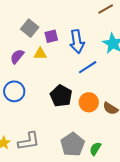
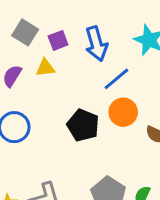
orange circle: (89, 102) -> (123, 112), moved

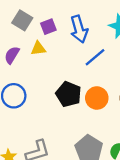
orange circle: (123, 112) -> (97, 98), moved

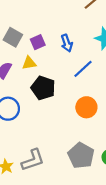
blue arrow: (79, 29) -> (67, 43), size x0.7
black pentagon: (68, 94) -> (43, 88), moved

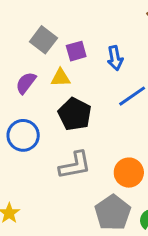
orange circle: (86, 107) -> (129, 173), moved
gray L-shape: (33, 160) -> (75, 165), moved

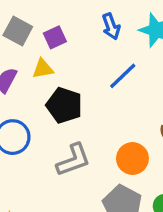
blue arrow: (115, 58) -> (111, 26), moved

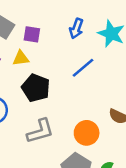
blue arrow: (111, 26) -> (76, 28), turned 36
purple square: (55, 37) -> (32, 34), turned 30

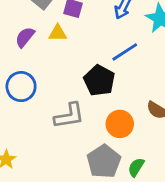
black pentagon: (36, 88) -> (99, 80), moved

